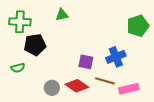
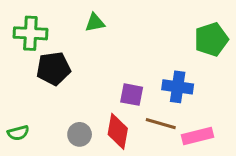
blue cross: (116, 57) -> (178, 87), turned 30
green semicircle: (18, 68) -> (18, 133), moved
red diamond: (77, 86) -> (118, 131), turned 65

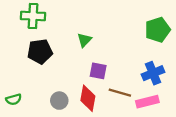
green triangle: (95, 23) -> (84, 40), moved, turned -35
green cross: (30, 33) -> (33, 16), moved
blue cross: (178, 87) -> (153, 73), moved, turned -30

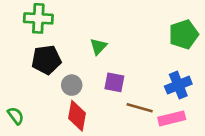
red diamond: (88, 98) -> (77, 116), moved
green semicircle: (14, 99) -> (16, 116), turned -112
gray circle: (59, 101) -> (72, 85), moved

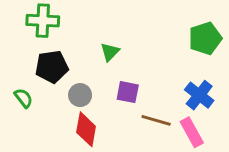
blue cross: (178, 85) -> (199, 95), turned -30
green semicircle: (16, 116) -> (23, 98), moved
pink rectangle: (172, 118) -> (192, 132), turned 75

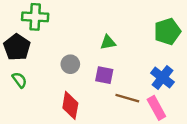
green triangle: (110, 52) -> (108, 42), moved, turned 35
black pentagon: (52, 67) -> (17, 47), moved, turned -30
gray circle: (80, 95) -> (70, 64), moved

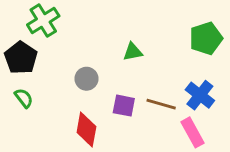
green cross: (35, 17) -> (43, 20), turned -35
purple square: (104, 75) -> (124, 106), moved
brown line: (127, 98) -> (161, 104), moved

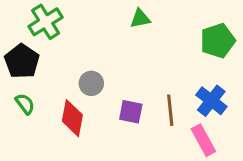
green triangle: (133, 52) -> (140, 19), moved
brown line: (161, 104) -> (170, 110), turned 68
red diamond: (86, 129) -> (72, 118), moved

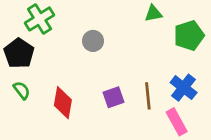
green triangle: (140, 19) -> (153, 14), moved
gray circle: (91, 83) -> (93, 41), moved
purple square: (131, 112) -> (114, 97), turned -30

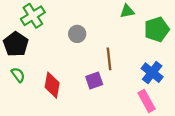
brown line: (148, 96) -> (109, 59), moved

